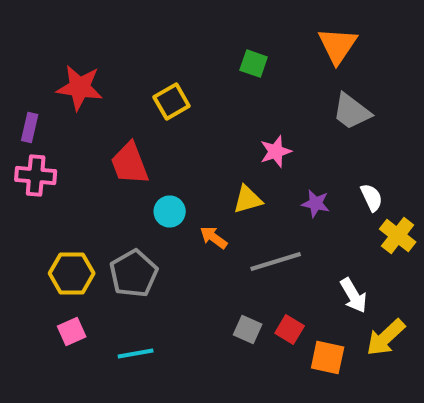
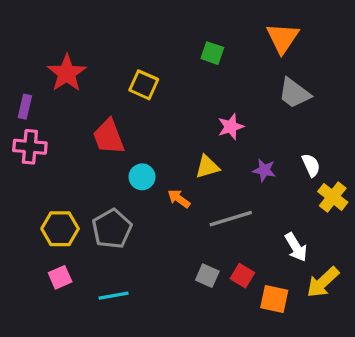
red star: (80, 88) -> (67, 73), turned 30
yellow square: (172, 102) -> (144, 85), turned -36

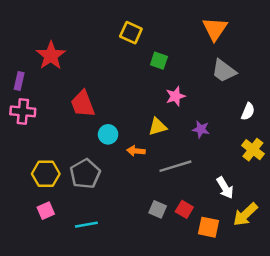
green square: (212, 53) -> (159, 61), moved
yellow square: (144, 85) -> (131, 33), moved
white semicircle: (311, 165) -> (248, 111), moved, turned 48
orange arrow: (179, 199) -> (136, 151), turned -30

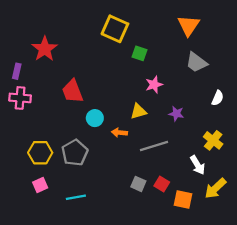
yellow square: (131, 33) -> (115, 29), size x1.4
yellow cross: (253, 150) -> (213, 140), moved

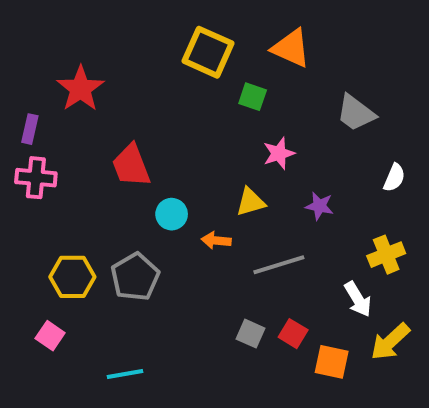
orange triangle: (189, 25) -> (291, 48), moved, turned -40
yellow cross: (213, 140) -> (386, 255), turned 30
pink square: (40, 185) -> (50, 336), moved, turned -32
cyan line: (76, 197) -> (125, 374), moved

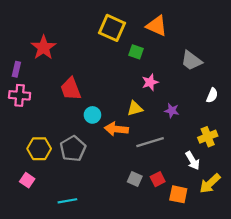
orange arrow: (216, 240) -> (116, 129), size x1.5
red square: (293, 334) -> (158, 179), turned 32

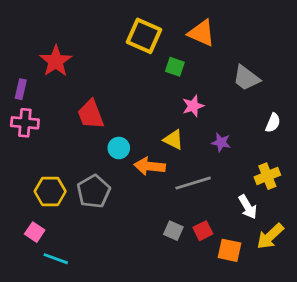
yellow triangle: (135, 108) -> (173, 140), turned 42
cyan line: (67, 201) -> (56, 259), moved, turned 30

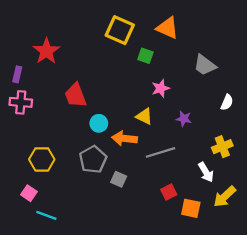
gray pentagon: (94, 191) -> (93, 159), moved
gray square: (173, 231) -> (119, 179), moved

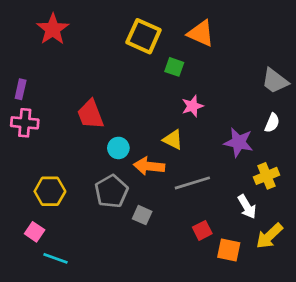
red star: (46, 51) -> (53, 29), moved
gray trapezoid: (205, 65) -> (275, 81), moved
purple star: (184, 119) -> (239, 142), moved, size x1.5

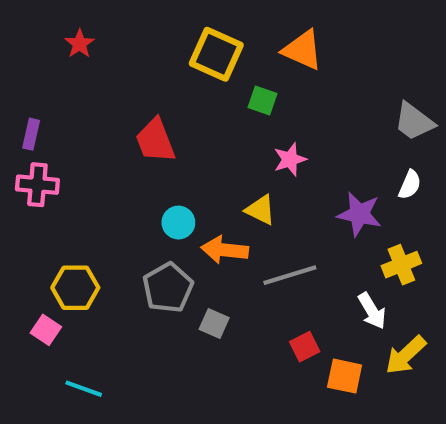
red star: (53, 29) -> (80, 44), size x0.6
red trapezoid: (90, 114) -> (155, 140), moved
pink square: (35, 232) -> (46, 330), moved

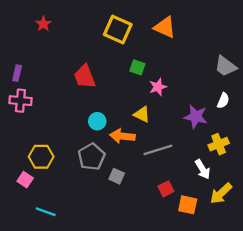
green square: (263, 100) -> (137, 67), moved

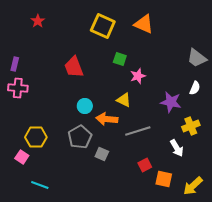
yellow arrow: (221, 193) -> (193, 186), moved

